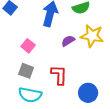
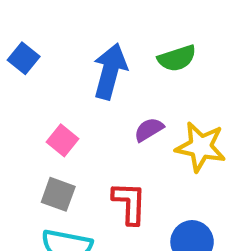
yellow star: (92, 36) -> (201, 147), moved

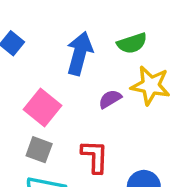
pink square: (62, 140) -> (42, 107), size x1.5
yellow star: (201, 147) -> (151, 85), moved

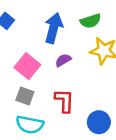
purple semicircle: (110, 99) -> (63, 60), moved

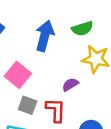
purple semicircle: (63, 60) -> (70, 85), moved
gray square: (25, 96) -> (28, 105), moved

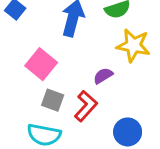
red L-shape: (56, 110) -> (86, 106), turned 40

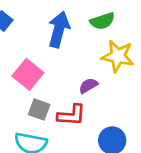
red L-shape: (86, 106) -> (71, 115), turned 52

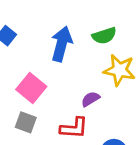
gray square: (39, 110) -> (26, 122), moved

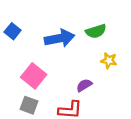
blue arrow: (62, 44) -> (60, 38), turned 64
yellow star: (119, 70) -> (109, 61), size x0.6

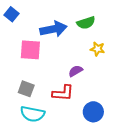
blue square: (13, 31) -> (12, 14), moved
pink square: (34, 76) -> (30, 50), moved, turned -35

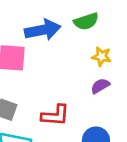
purple semicircle: (75, 71) -> (100, 86), moved

